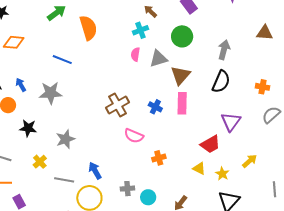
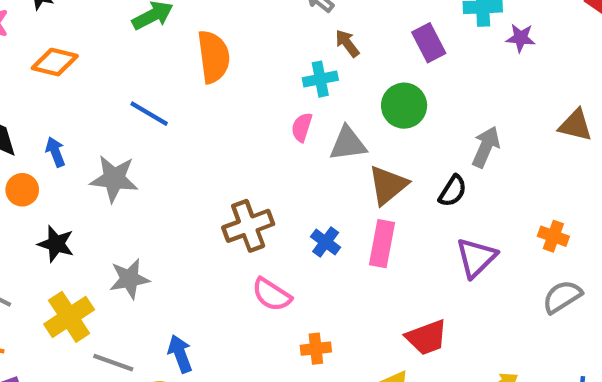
black semicircle: (221, 82) -> (453, 191), moved, size x0.7
purple triangle: (231, 122) -> (476, 258), moved
yellow cross: (40, 162) -> (69, 317), size x1.6

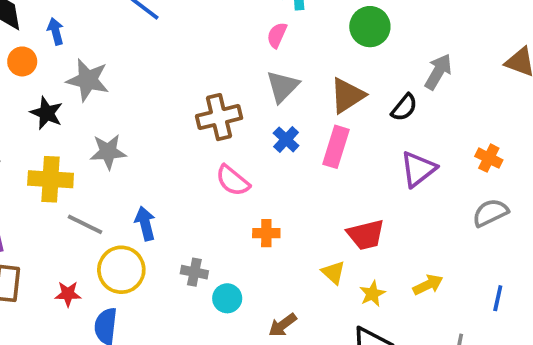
gray triangle: (348, 144) -> (283, 86), moved, turned -45
gray star: (114, 179) -> (88, 80), moved
yellow cross: (69, 317) -> (51, 179), turned 30

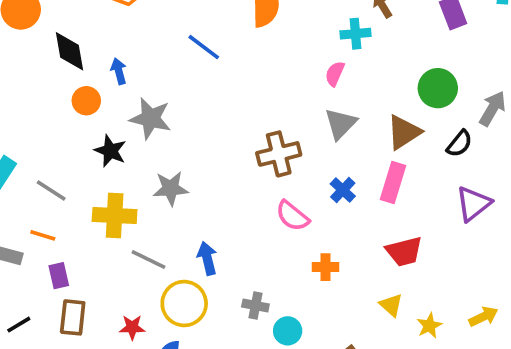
green circle: (370, 27) -> (438, 88), moved
blue cross: (286, 139) -> (343, 190), moved
red trapezoid: (366, 235) -> (404, 251), moved

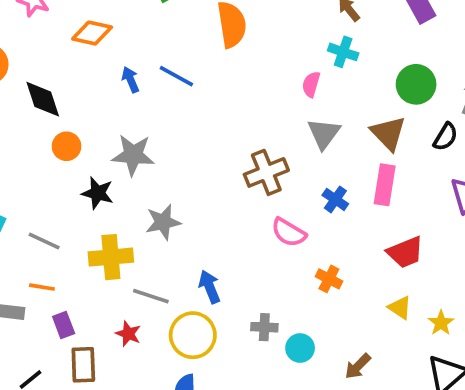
cyan cross: (356, 34) -> (343, 52), moved, turned 32
blue arrow: (119, 71) -> (130, 80), moved
brown triangle: (404, 132) -> (388, 133), turned -33
orange cross: (325, 267) -> (329, 279), turned 35
red star: (132, 327) -> (128, 334), moved, turned 30

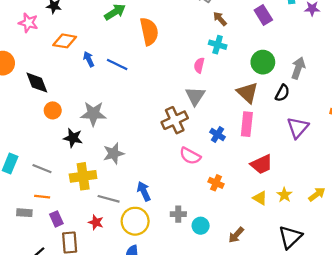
blue arrow: (130, 80) -> (89, 59), moved
gray triangle: (324, 134) -> (195, 96), moved
yellow star: (441, 323) -> (284, 195), moved

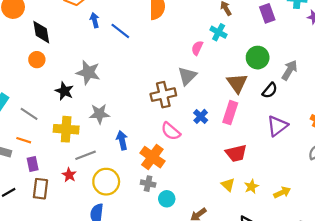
orange circle: (53, 110) -> (37, 60), moved
orange cross: (216, 183) -> (152, 157), moved, size x1.6
blue arrow: (144, 191) -> (122, 140), moved
gray line: (109, 199) -> (86, 155), turned -48

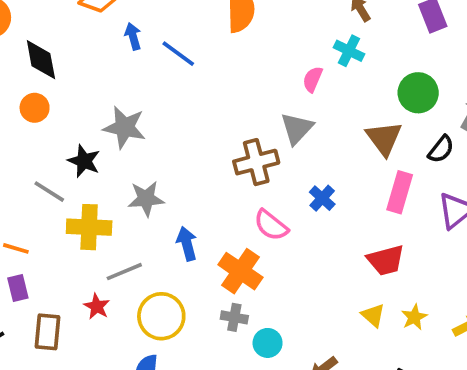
pink rectangle: (230, 113) -> (400, 192), moved
gray line: (29, 114) -> (49, 192), moved
purple rectangle: (33, 164) -> (18, 288), moved

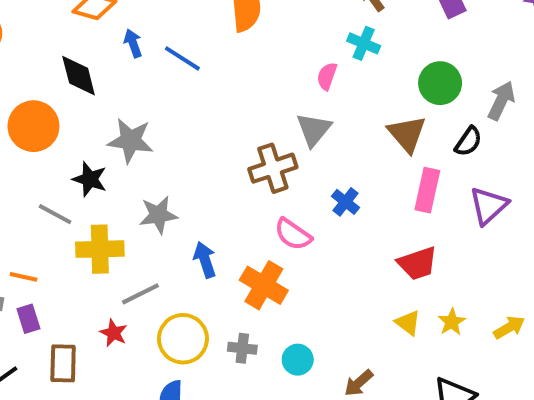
black diamond: (41, 60) -> (79, 76), moved
orange circle: (35, 108) -> (33, 126), size x1.6
gray cross: (234, 317) -> (242, 348), moved

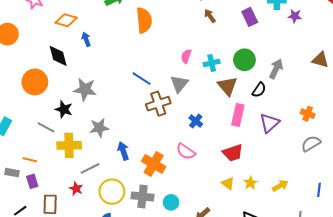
cyan cross: (364, 43) -> (212, 63), moved, turned -35
blue line: (182, 58) -> (142, 79), moved
pink semicircle: (293, 234) -> (186, 152), moved
gray cross: (242, 348) -> (143, 197), size x1.5

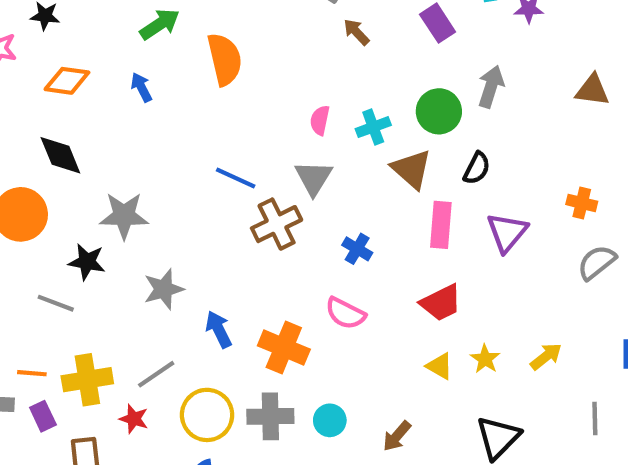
blue arrow: (86, 39) -> (141, 87), moved
gray arrow: (276, 69) -> (491, 87), moved
yellow cross: (69, 145) -> (87, 380), moved

